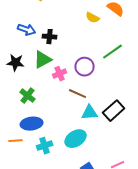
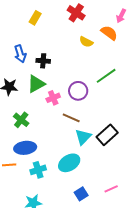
blue arrow: (27, 30) -> (20, 54), turned 54
cyan triangle: (90, 113) -> (83, 137), turned -42

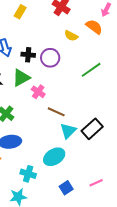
purple circle: (78, 91) -> (50, 58), moved
pink cross: (53, 98) -> (38, 92), turned -32
cyan cross: (38, 170) -> (28, 174), moved, turned 35

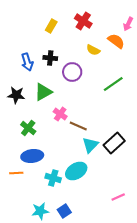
yellow rectangle: (20, 12) -> (51, 26), moved
black cross: (28, 55) -> (50, 58), moved
pink cross: (38, 92) -> (60, 114), moved
cyan cross: (28, 174) -> (53, 178), moved
blue square: (66, 188) -> (64, 211), moved

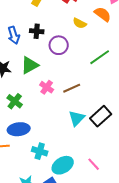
brown line: (78, 126) -> (72, 88), moved, turned -48
cyan ellipse: (76, 171) -> (63, 165), moved
pink line: (118, 197) -> (94, 164), moved, turned 72

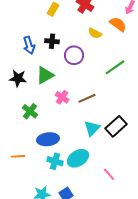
blue ellipse: (19, 129) -> (48, 139), moved
cyan ellipse: (63, 165) -> (78, 158), moved

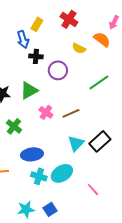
blue arrow: (29, 45) -> (23, 39), moved

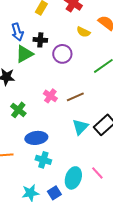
blue arrow: (23, 39) -> (17, 32), moved
green triangle: (29, 90) -> (24, 54), moved
cyan ellipse: (62, 173) -> (73, 178), moved, turned -40

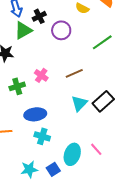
black cross: (40, 40) -> (39, 16), turned -32
pink cross: (50, 96) -> (41, 75), moved
green cross: (18, 110) -> (17, 86), turned 35

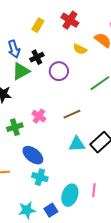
cyan triangle: (79, 103) -> (77, 144), turned 42
blue ellipse: (35, 114) -> (33, 155), turned 45
pink line: (96, 149) -> (94, 190), turned 48

